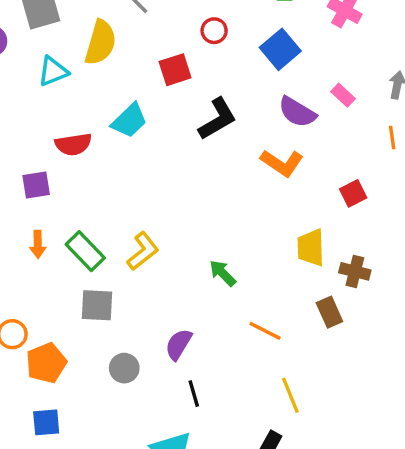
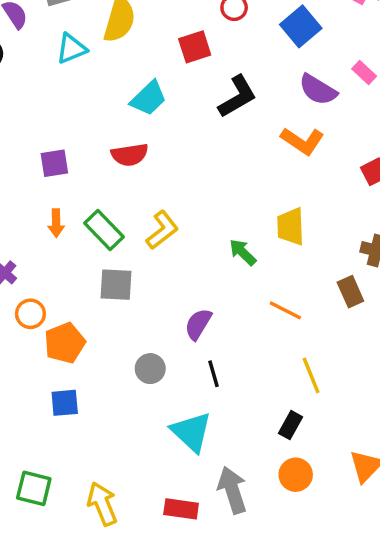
red semicircle: (73, 144) -> (130, 155), moved
yellow trapezoid: (311, 248) -> (291, 227), moved
gray circle: (124, 368) -> (150, 369), moved

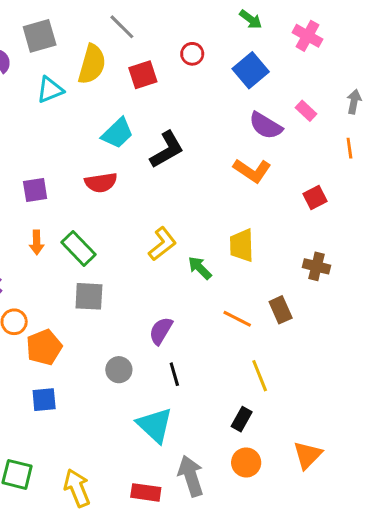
red square: (195, 47) -> (143, 75), moved
black L-shape: (237, 97) -> (167, 150), moved
yellow L-shape: (162, 230) -> (162, 244), moved
brown rectangle: (350, 292) -> (281, 310), moved

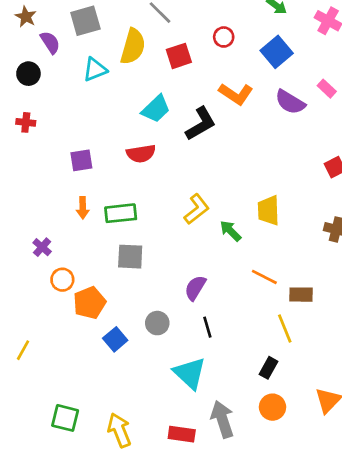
orange L-shape: (252, 171) -> (236, 94), moved
green rectangle: (78, 248) -> (121, 213), turned -52
brown rectangle: (281, 310) -> (301, 295), moved, turned -65
blue square: (44, 400) -> (115, 339), moved, turned -35

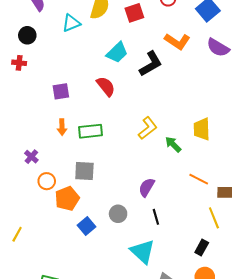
black circle: (28, 74) -> (27, 35), moved
red semicircle: (141, 154) -> (106, 86), turned -120
gray square: (130, 257) -> (84, 171), moved

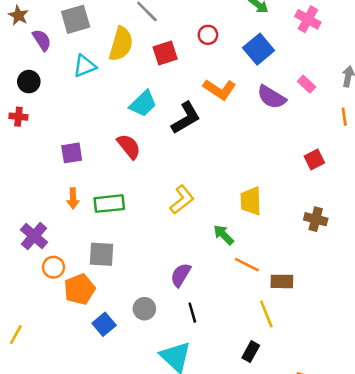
green arrow: (173, 144) -> (224, 235), moved
purple cross: (31, 157) -> (34, 236), size x1.5

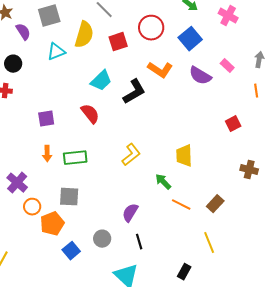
red circle: (208, 35) -> (151, 28), size x1.6
brown cross: (316, 219) -> (249, 170), moved
brown rectangle: (282, 281) -> (215, 204), moved, turned -48
yellow line: (266, 314) -> (209, 243), moved

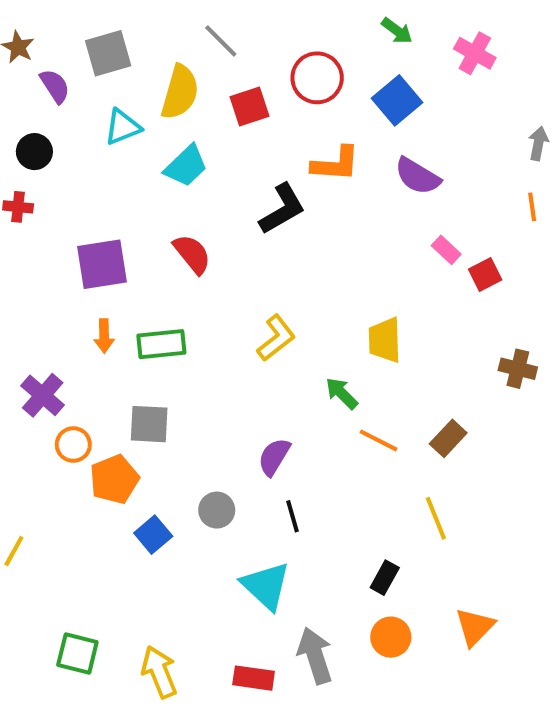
pink rectangle: (227, 66) -> (446, 250), moved
orange L-shape: (160, 70) -> (336, 164), turned -30
cyan trapezoid: (101, 81) -> (186, 166), moved
purple square: (46, 119) -> (102, 264), size x1.5

